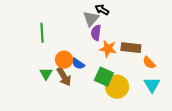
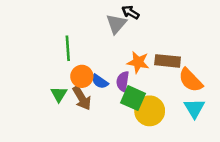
green line: (42, 33) -> (68, 48), moved
purple semicircle: (96, 33) -> (123, 81), moved
orange semicircle: (149, 63) -> (191, 80), size x1.5

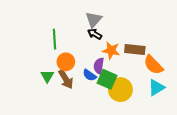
black arrow: (130, 12) -> (95, 34), moved
blue semicircle: (100, 81) -> (90, 75), moved
cyan triangle: (194, 108) -> (156, 88), turned 30

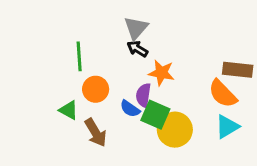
brown rectangle: (135, 49) -> (238, 70), moved
green triangle: (47, 76) -> (69, 110), turned -32
brown arrow: (66, 79) -> (96, 133), moved

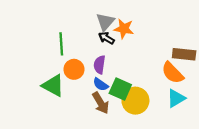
orange star: (161, 73) -> (124, 29), moved
purple semicircle: (143, 95) -> (99, 65), moved
green triangle: (69, 110) -> (53, 86), size x1.5
brown arrow: (96, 133) -> (101, 103), moved

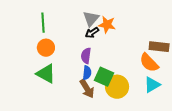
black arrow: (106, 38) -> (92, 33), turned -64
green line: (61, 44) -> (43, 23), moved
orange circle: (74, 69) -> (46, 48), moved
blue semicircle: (101, 84) -> (87, 73), turned -120

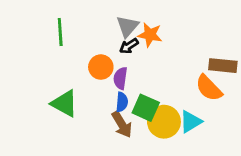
orange circle: (46, 48) -> (101, 67), moved
cyan triangle: (152, 85) -> (191, 122), moved

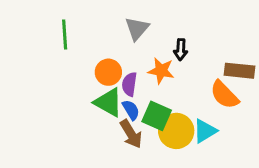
orange star: (150, 35) -> (161, 71), moved
black arrow: (129, 46) -> (181, 50), moved, turned -54
blue semicircle: (122, 102) -> (131, 110), turned -36
green triangle: (64, 103) -> (108, 102), moved

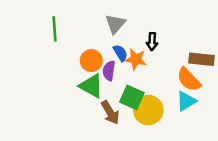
blue semicircle: (131, 110) -> (120, 53), moved
cyan triangle: (205, 131) -> (186, 101), moved

